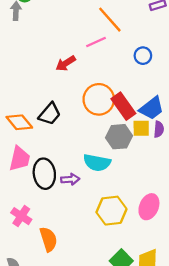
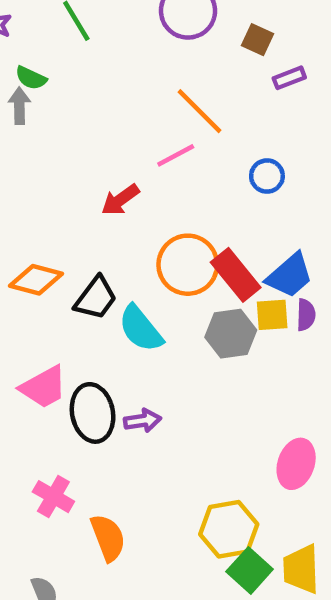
orange diamond: (19, 122) -> (36, 280), moved, turned -32
pink trapezoid: (20, 159) -> (44, 387), turned 52
cyan semicircle: (97, 163) -> (141, 329), moved, turned 44
yellow hexagon: (111, 211) -> (229, 529), moved

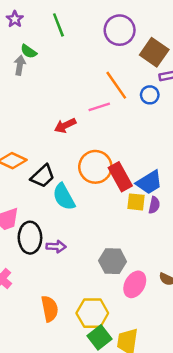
brown square: (257, 40) -> (154, 52), size x1.6
blue circle: (267, 176) -> (150, 95), moved
gray hexagon: (231, 334) -> (113, 261), moved
orange semicircle: (108, 538) -> (50, 309), moved

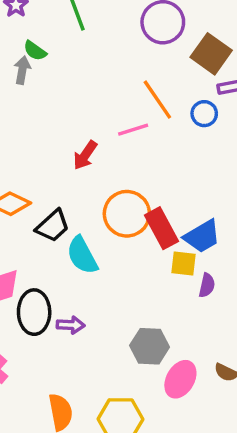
red arrow: (65, 125) -> (85, 155), turned -30
purple semicircle: (154, 205) -> (207, 285), moved

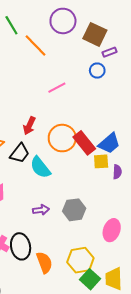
orange line: (157, 100) -> (36, 45), moved
red arrow: (85, 155) -> (29, 126), moved
black ellipse: (34, 312) -> (21, 246), moved
gray hexagon: (150, 346) -> (74, 210), moved

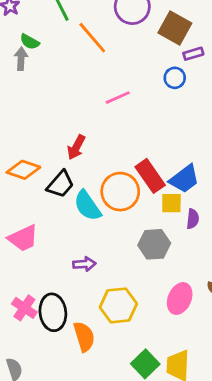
orange circle: (62, 138) -> (120, 192), moved
gray hexagon: (74, 210) -> (154, 244), moved
yellow hexagon: (80, 260) -> (118, 305), moved

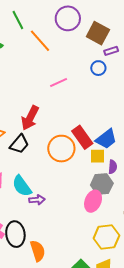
red arrow: (76, 147) -> (30, 118), size x1.4
cyan semicircle: (87, 206) -> (22, 186), moved
gray hexagon: (154, 244) -> (102, 184), moved
pink ellipse: (180, 299) -> (93, 201), moved
yellow hexagon: (118, 305) -> (106, 237), moved

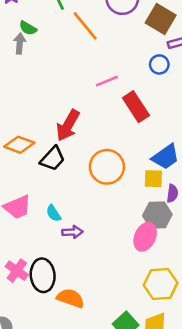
red rectangle: (82, 137) -> (136, 107), moved
cyan semicircle: (22, 186) -> (54, 213), size x0.6
orange semicircle: (38, 251) -> (71, 298), turned -55

